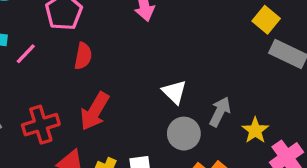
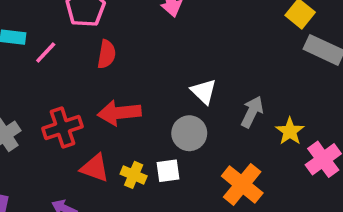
red arrow: (95, 111) -> (119, 113), turned 54
gray circle: (184, 134) -> (189, 133), moved

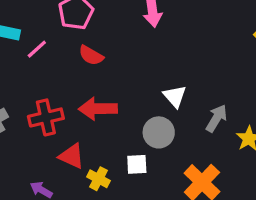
red semicircle: (107, 54) -> (91, 55), turned 105
yellow cross: (134, 175) -> (98, 179), moved

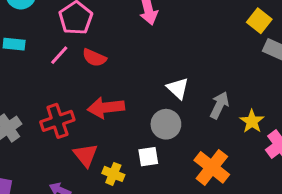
pink line: (37, 49) -> (59, 55), moved
red triangle: (72, 156) -> (86, 155), turned 32

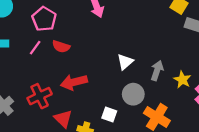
white triangle: (178, 88) -> (125, 62), turned 42
gray circle: (166, 124) -> (133, 94), moved
white square: (148, 157) -> (109, 114), turned 35

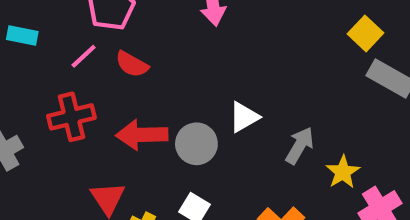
gray circle: (133, 94) -> (196, 144), moved
red cross: (40, 96) -> (71, 117), moved

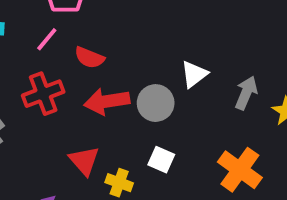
red semicircle: (132, 64) -> (89, 58), moved

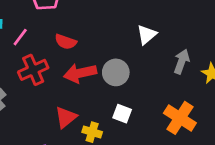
pink line: (47, 39) -> (20, 37), moved
white triangle: (194, 74) -> (147, 35), moved
red triangle: (84, 161) -> (66, 117), turned 35

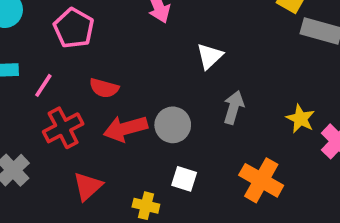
white triangle: (147, 35) -> (210, 56), moved
gray arrow: (182, 62) -> (234, 107), moved
red triangle: (66, 117) -> (88, 186), moved

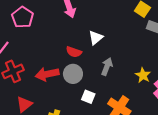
red semicircle: (104, 88) -> (74, 52), moved
white square: (184, 179) -> (88, 97), moved

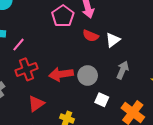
pink pentagon: (22, 17) -> (63, 16), moved
red semicircle: (74, 52) -> (91, 36), moved

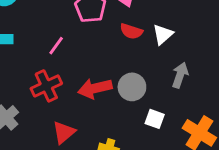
pink line: (19, 45) -> (56, 46), moved

